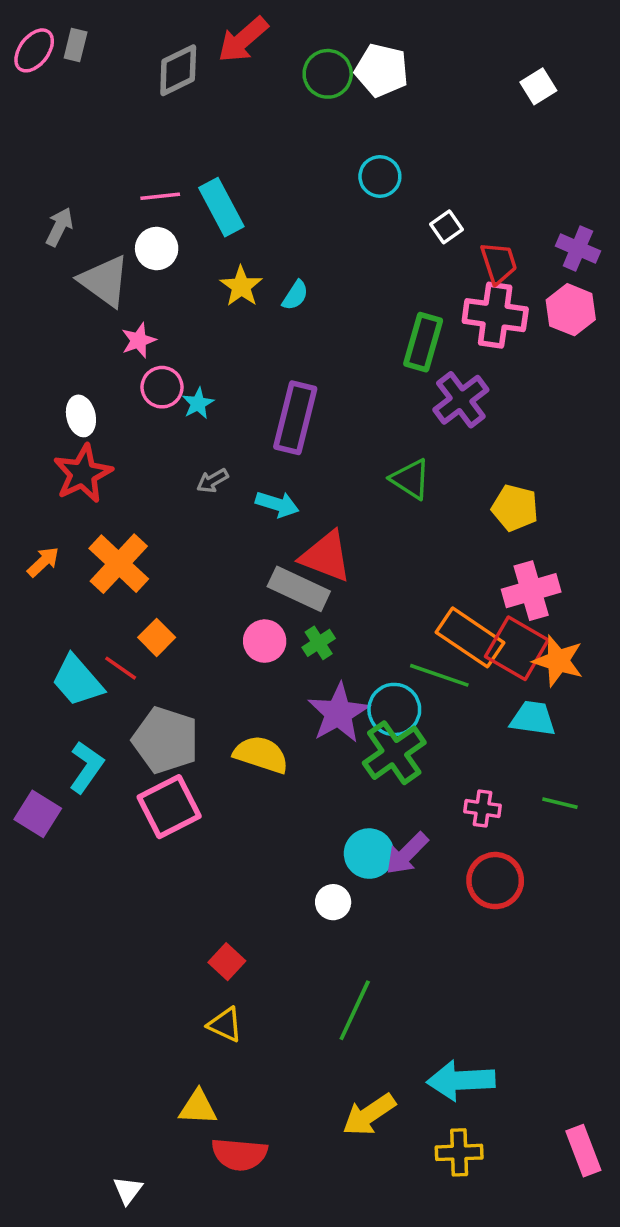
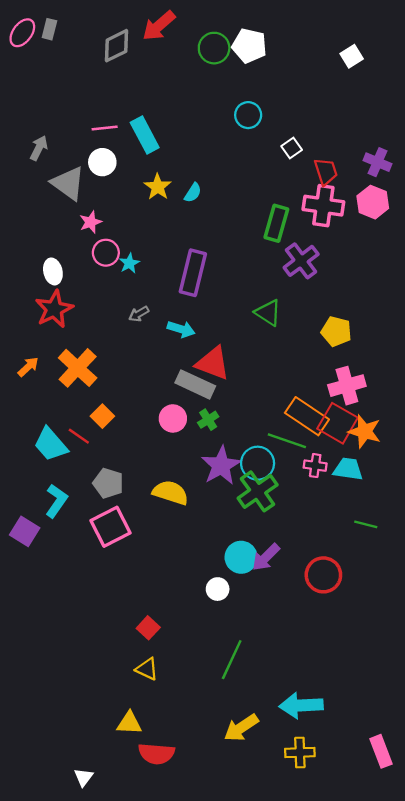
gray pentagon: (166, 740) -> (108, 483), size x0.7
pink cross: (483, 809) -> (315, 466), moved

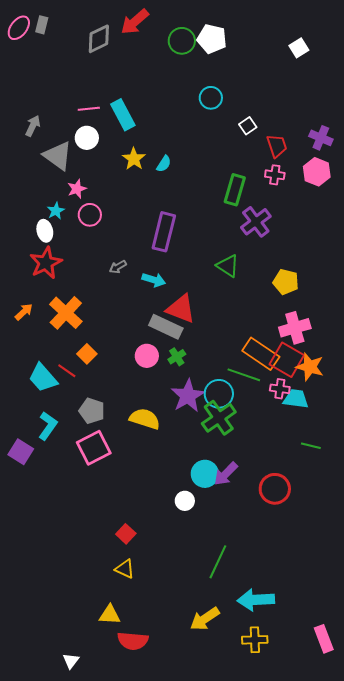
pink cross: (323, 206) -> (275, 175), size x0.6
cyan star: (129, 263) -> (56, 211), moved
pink cross: (315, 466) -> (280, 389), moved
green line: (232, 660) -> (218, 562), moved

